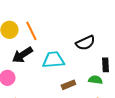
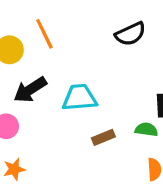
orange line: (31, 31) -> (44, 34), moved
black semicircle: (85, 43) -> (130, 34), moved

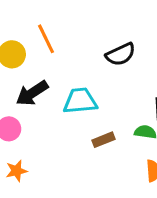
black semicircle: (130, 34) -> (121, 54), moved

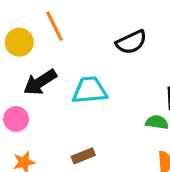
brown rectangle: (103, 140) -> (83, 156), moved

